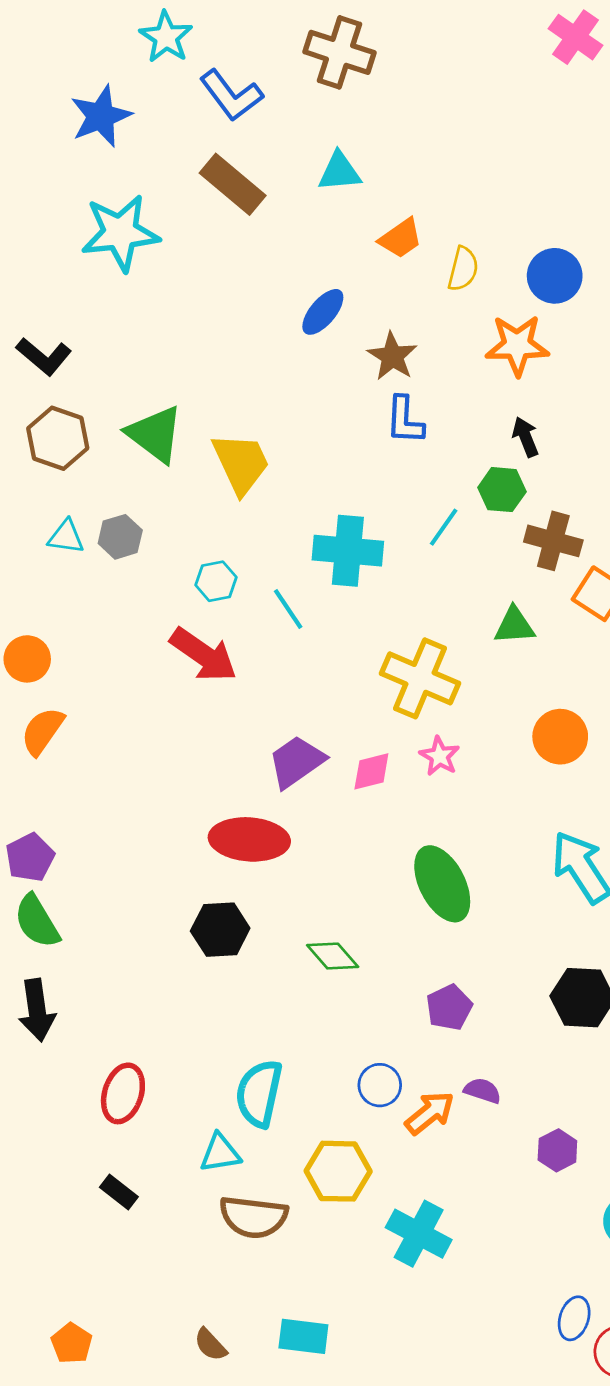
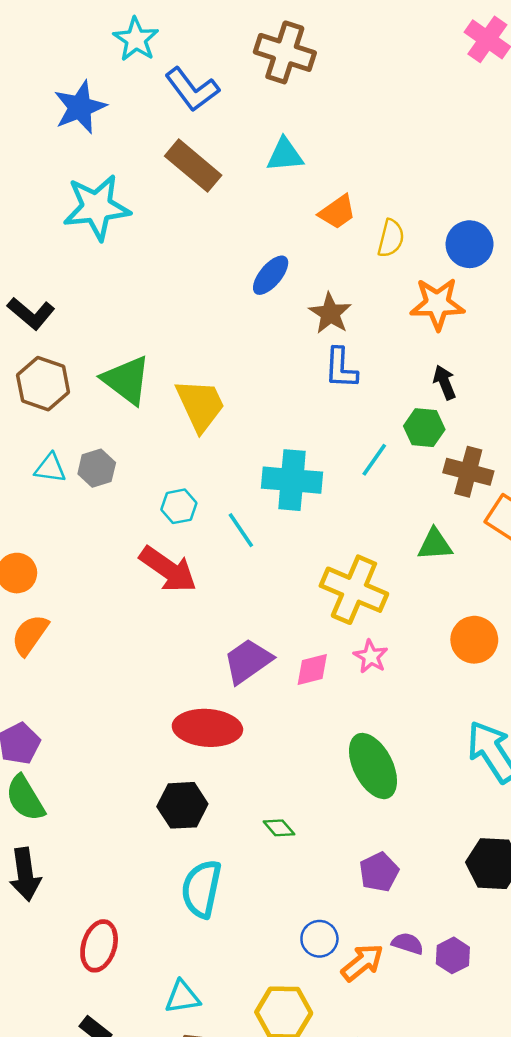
green diamond: (333, 956) -> (279, 828), size x0.7
cyan semicircle: (259, 1093) -> (201, 889), moved
purple hexagon: (557, 1150) -> (453, 955), moved

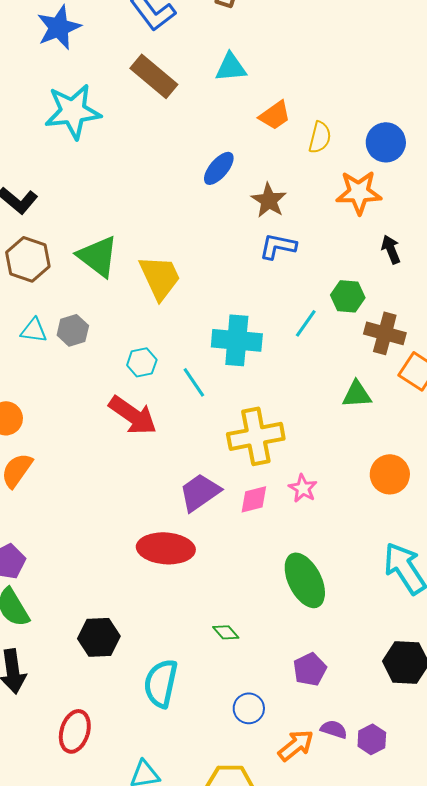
blue L-shape: (341, 368) -> (278, 246), turned 99
black arrow: (444, 382) -> (391, 249), moved
yellow cross: (354, 590) -> (256, 436), moved, turned -34
black hexagon: (182, 805) -> (99, 637), moved
blue circle: (319, 939) -> (249, 708), moved

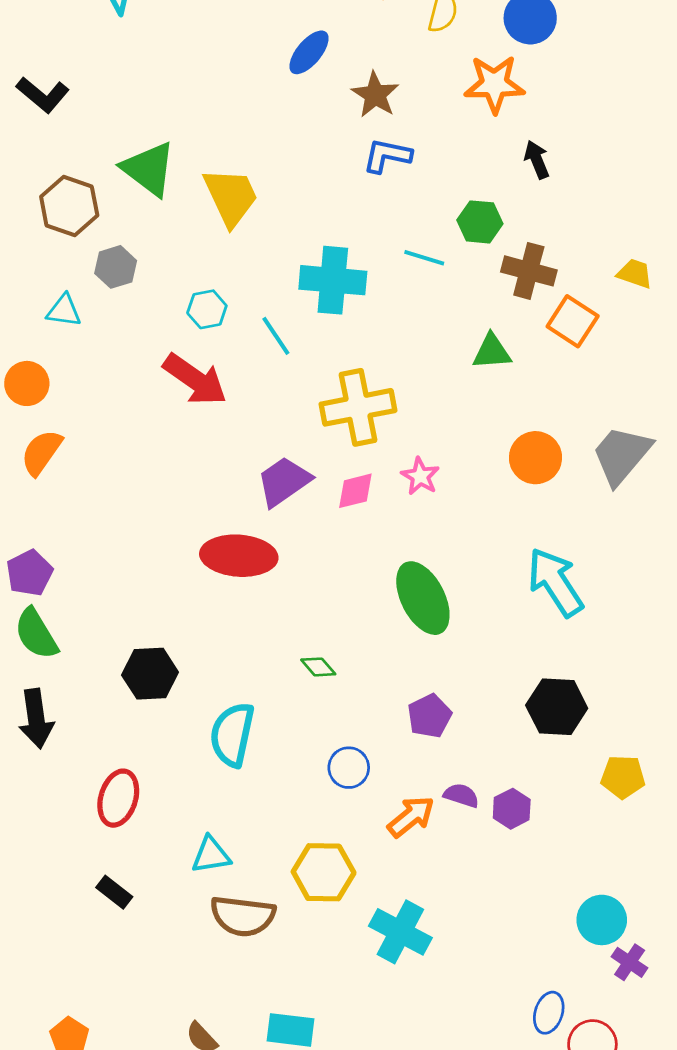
brown hexagon: (28, 259) -> (69, 206), moved
cyan line: (306, 323) -> (424, 258), turned 72
cyan triangle: (34, 330) -> (64, 311), moved

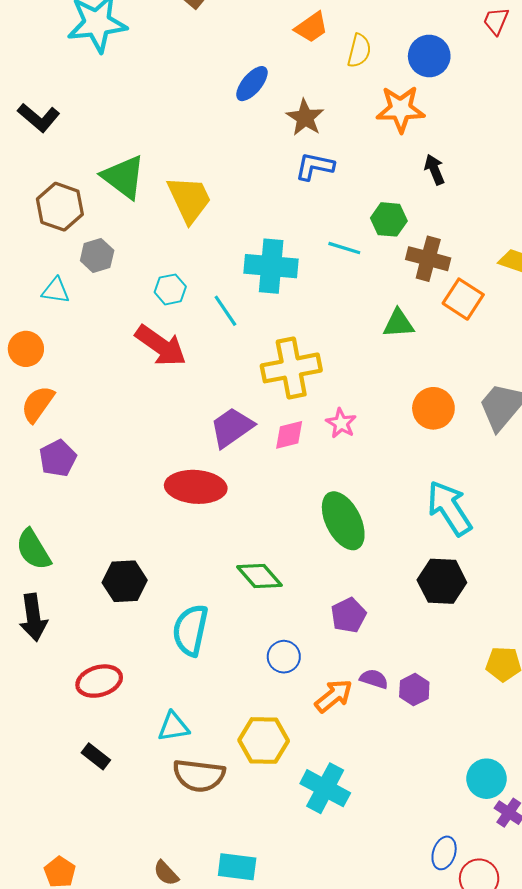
purple pentagon: (29, 573) -> (58, 458), moved
green diamond: (318, 667) -> (259, 576), size x1.6
black hexagon: (557, 707) -> (442, 581), moved
red ellipse: (118, 798) -> (99, 681), turned 57

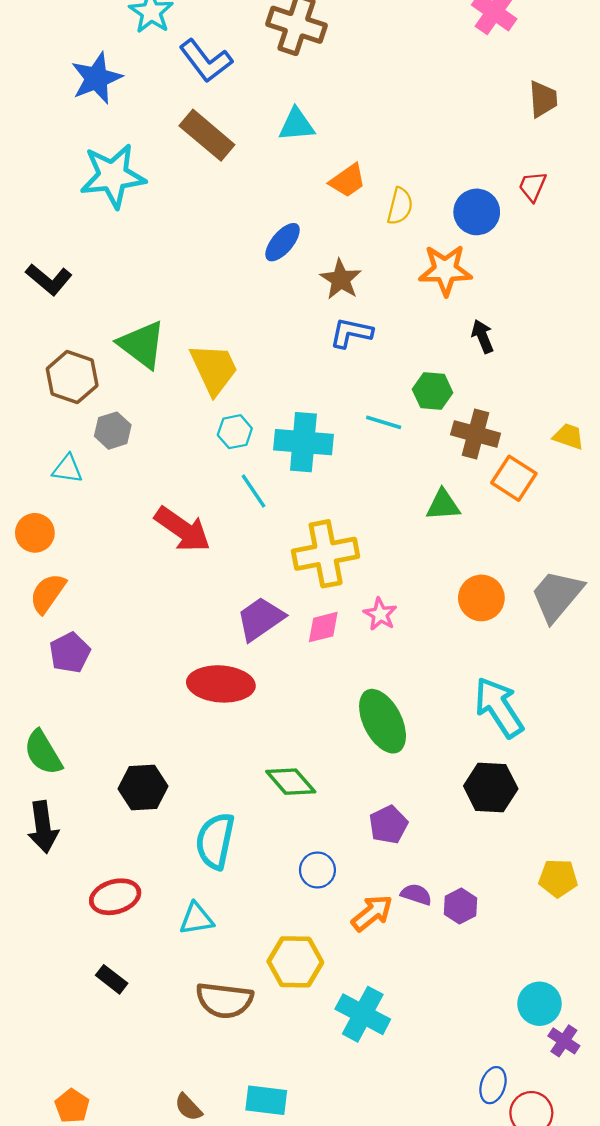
red trapezoid: (496, 21) -> (533, 186), moved
cyan hexagon: (170, 289) -> (235, 432), moved
cyan triangle: (173, 727) -> (196, 919), moved

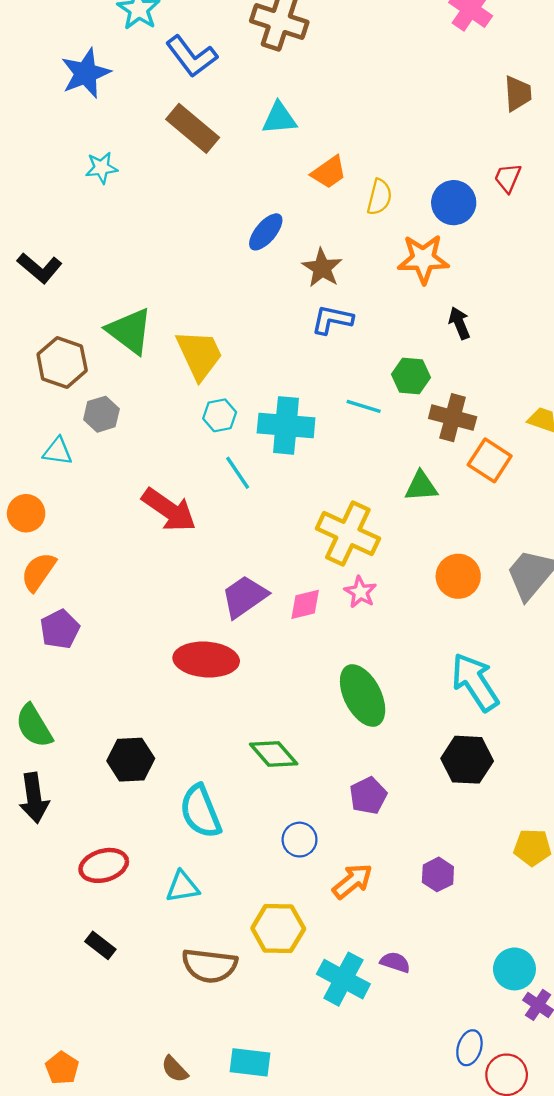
cyan star: (113, 176) -> (101, 168), size x0.5
yellow cross: (326, 554) -> (348, 533), moved, turned 36
cyan semicircle: (215, 841) -> (201, 811), turned -34
purple semicircle: (416, 894) -> (395, 962), moved

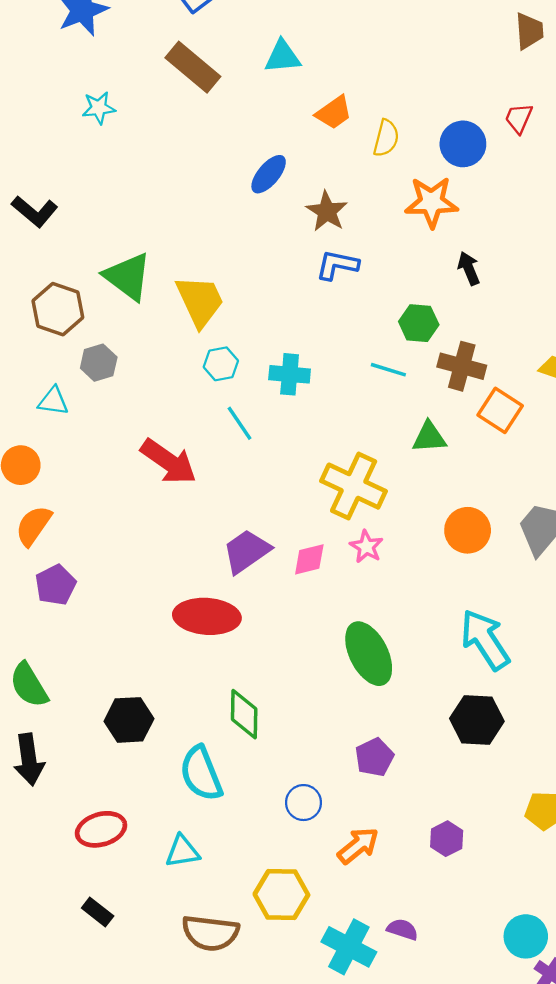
cyan line: (364, 406) -> (388, 370), moved
cyan cross: (286, 425) -> (290, 374), size x0.7
green diamond: (274, 754) -> (244, 714), moved, turned 42

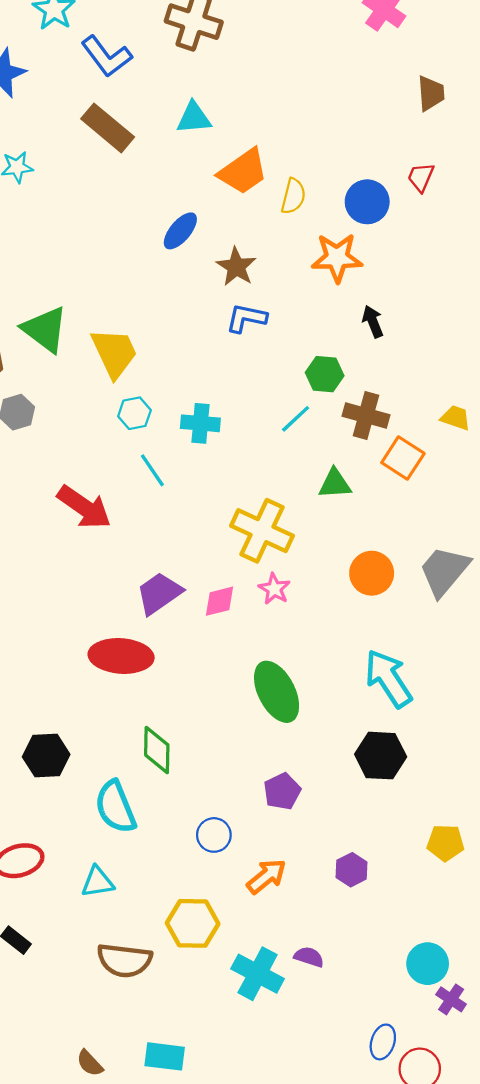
orange trapezoid: (334, 112) -> (243, 172), size x1.4
cyan line: (388, 370) -> (296, 419), turned -60

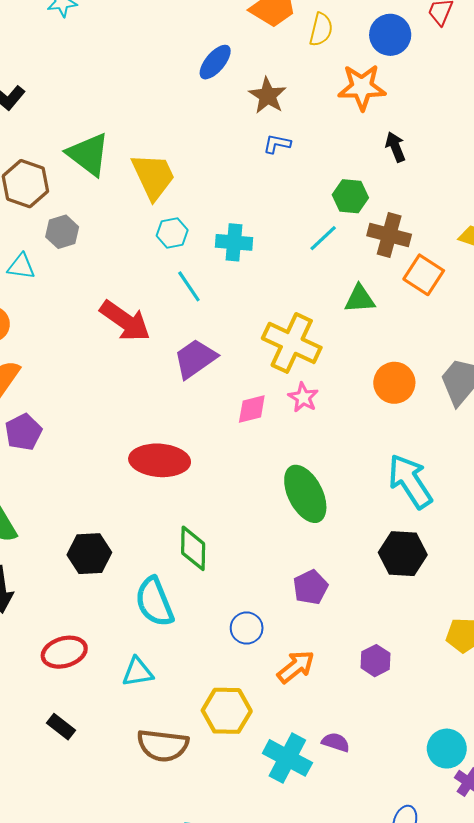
blue L-shape: (246, 318) -> (277, 144), size x0.7
purple trapezoid: (159, 593) -> (195, 359), moved

